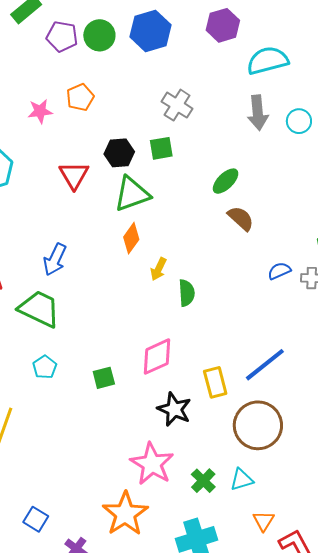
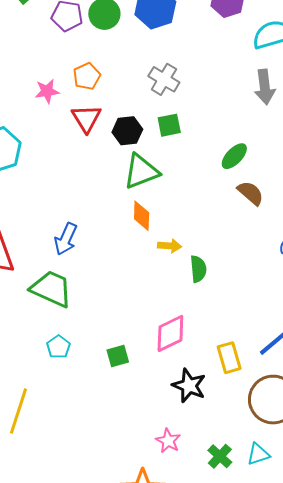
gray cross: (177, 105) -> (164, 79), moved
red triangle: (74, 175) -> (86, 118), moved
orange diamond: (131, 238) -> (142, 216), turned -32
yellow arrow: (158, 269) -> (170, 246), turned -110
pink star: (152, 464) -> (168, 441), size x0.6

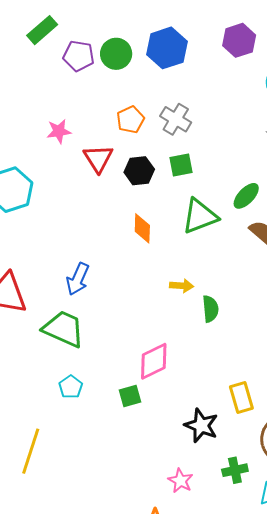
orange pentagon: (87, 76) -> (130, 120), moved
green triangle: (141, 171) -> (200, 216), moved
orange diamond: (142, 216) -> (142, 228), moved
pink diamond: (170, 333) -> (154, 361), moved
green cross: (220, 456) -> (235, 470), moved, turned 35

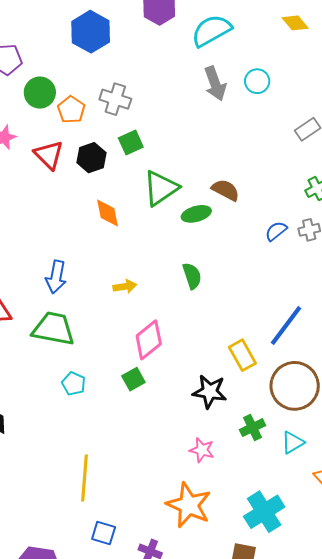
green circle: (116, 54) -> (40, 93), moved
green ellipse: (246, 196) -> (196, 214), moved, turned 44
yellow arrow: (182, 286) -> (125, 286), moved
yellow line: (31, 451) -> (85, 478), moved

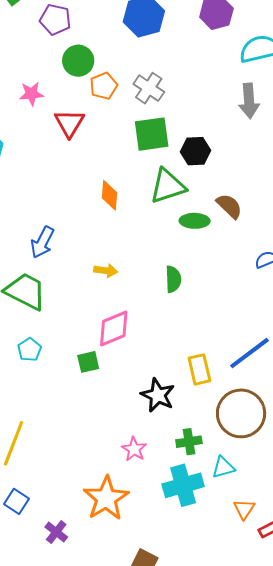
green square: (131, 143) -> (152, 134), size x1.5
black hexagon: (91, 158) -> (195, 151), moved
cyan cross: (264, 512) -> (183, 485), moved

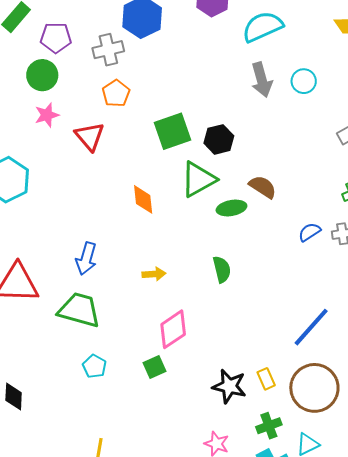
green circle: (78, 61) -> (42, 75), moved
gray cross: (149, 88) -> (108, 50), moved, turned -36
yellow rectangle: (199, 369) -> (266, 379), moved, size x0.7

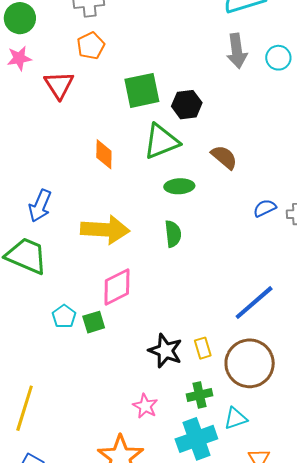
green ellipse: (231, 208) -> (179, 186), moved
yellow arrow: (154, 274) -> (105, 230), size x2.0
cyan pentagon: (94, 366) -> (64, 316), moved

